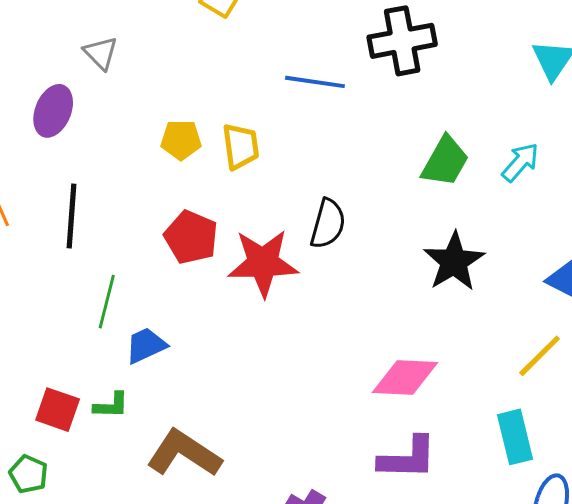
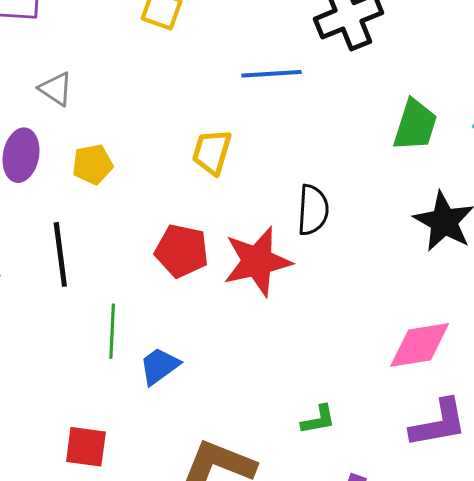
yellow pentagon: (181, 140) -> (92, 164), moved
yellow trapezoid: (241, 146) -> (212, 152), turned -144
green L-shape: (111, 405) -> (318, 420), moved

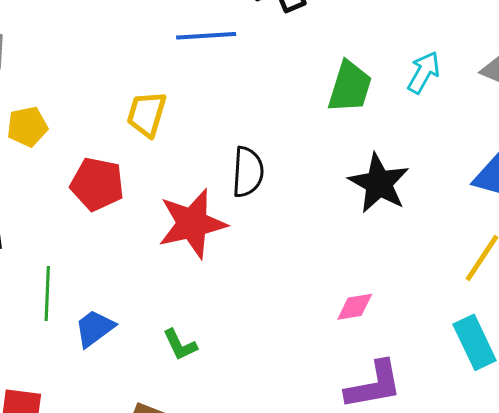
red pentagon: (182, 251) -> (97, 184), moved
pink diamond: (420, 345) -> (355, 307), size x0.6
green L-shape: (318, 420) -> (180, 345), moved, turned 75

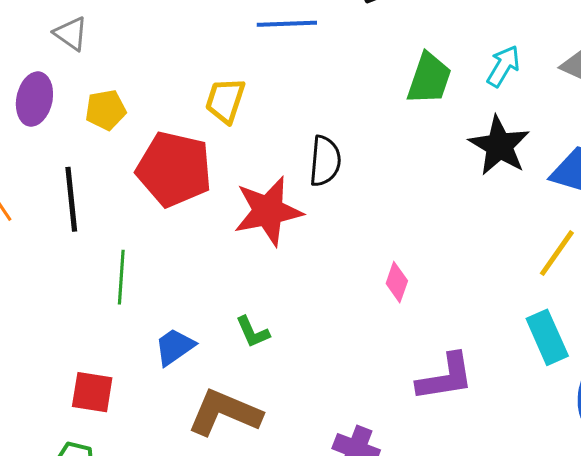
black star: (379, 183) -> (499, 146), moved
red pentagon: (97, 184) -> (174, 169), size x1.4
pink diamond: (355, 307) -> (397, 282), moved, turned -63
blue trapezoid: (94, 328) -> (175, 347), moved

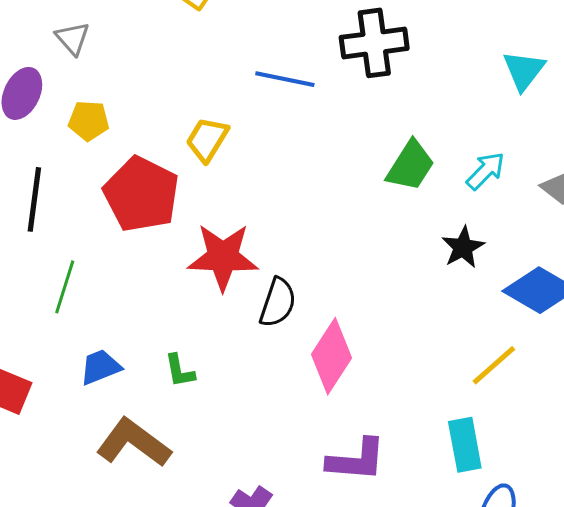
black star: (499, 146) -> (463, 247), size x0.7
black semicircle: (325, 161) -> (278, 303), moved
pink diamond: (397, 282) -> (331, 356), size x1.8

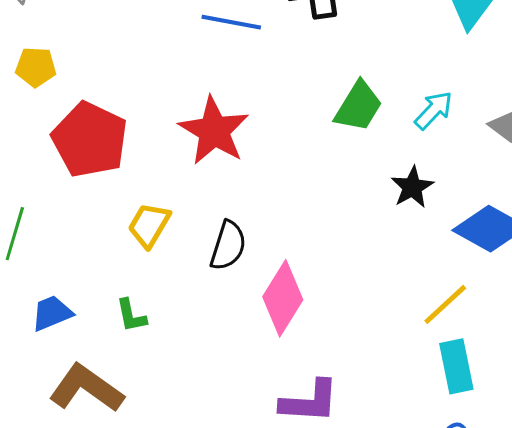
yellow trapezoid: (207, 139) -> (149, 225), moved
red star: (223, 257) -> (214, 131), moved, turned 30
cyan rectangle: (465, 445) -> (456, 366), moved

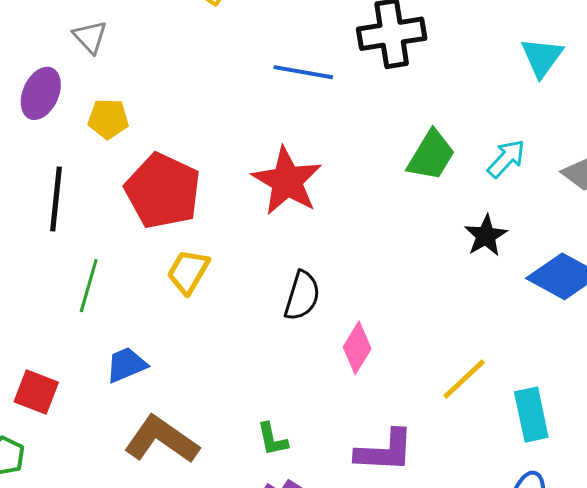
yellow trapezoid: (149, 225) -> (188, 272), moved
pink diamond: (283, 298) -> (357, 348), size x0.7
yellow line: (445, 304) -> (464, 379), moved
green L-shape: (131, 316) -> (272, 439), moved

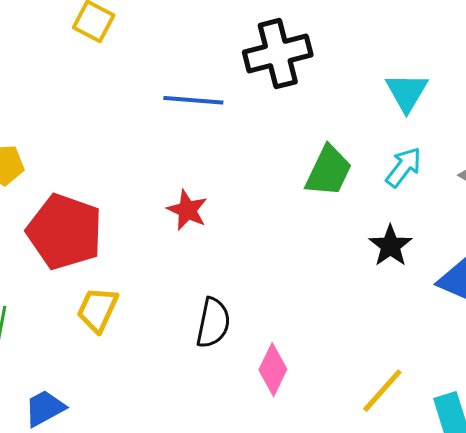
cyan triangle: (542, 57) -> (407, 92), moved
red star: (287, 181) -> (187, 210), size x0.6

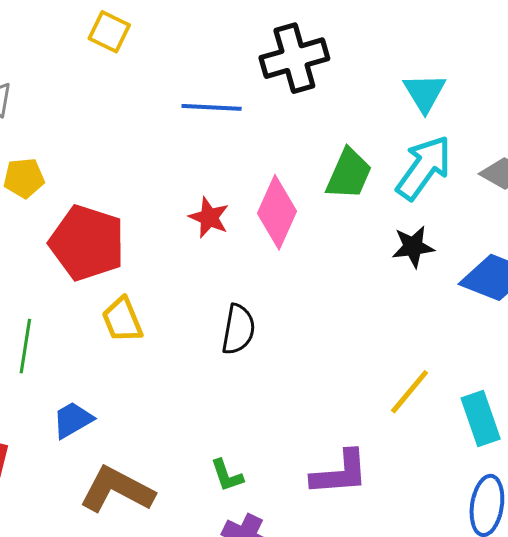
cyan arrow: (404, 167) -> (424, 168), size x1.6
black star: (390, 246) -> (413, 247), turned 30
yellow trapezoid: (98, 310) -> (122, 320), turned -45
pink diamond: (273, 370) -> (277, 212), moved, size x1.4

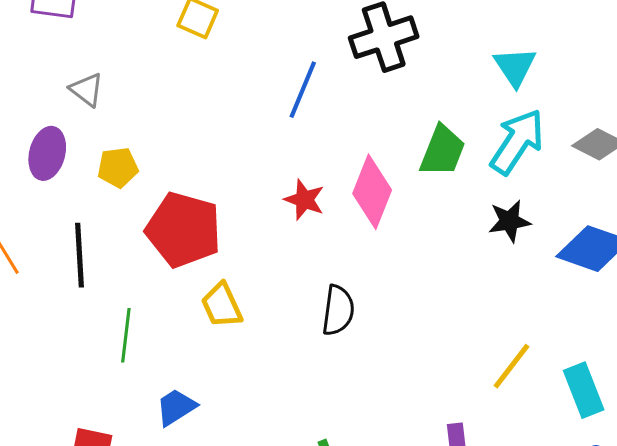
blue line: (212, 107) -> (303, 90), turned -68

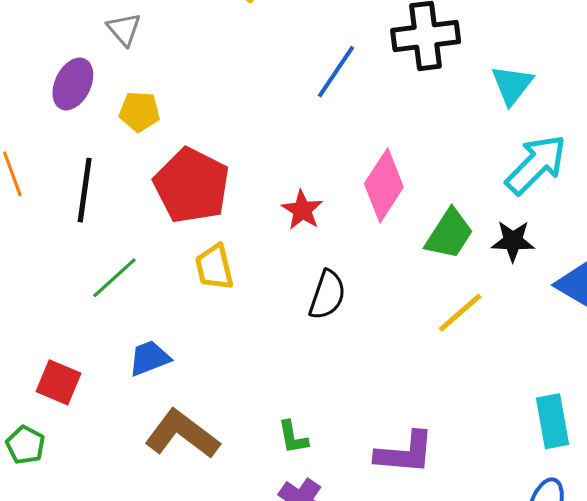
cyan triangle: (515, 67) -> (512, 85), moved
green trapezoid: (442, 151) -> (449, 234), moved
red star: (304, 200) -> (302, 210), moved
green line: (126, 335) -> (114, 278), turned 30
yellow line: (512, 366) -> (460, 313), moved

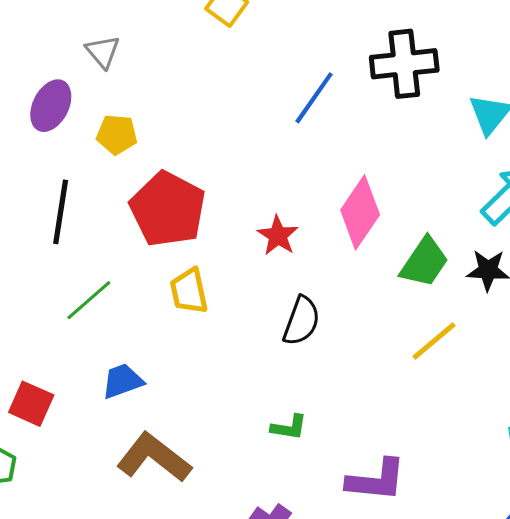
green L-shape: (293, 437) -> (289, 427), moved, turned -72

